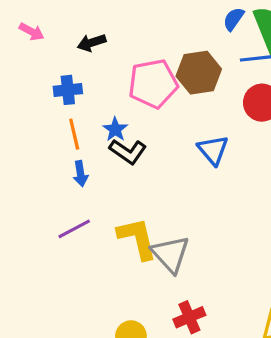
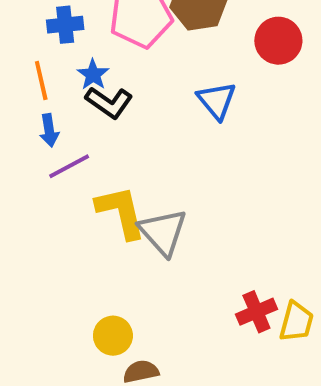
blue cross: (68, 90) -> (65, 25), moved
purple line: (74, 229) -> (69, 166), moved
red cross: (189, 317) -> (256, 312), moved

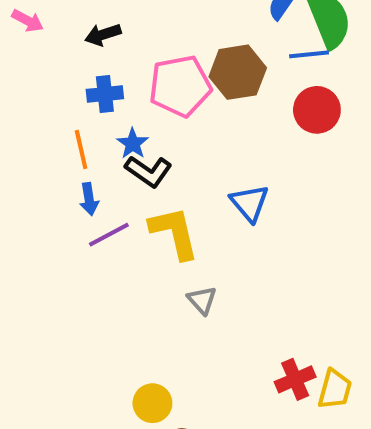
blue triangle: (217, 100) -> (250, 203), moved
yellow L-shape: (121, 212) -> (174, 233), moved
gray triangle: (163, 232) -> (202, 300), size x0.6

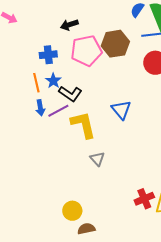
black arrow: (103, 35) -> (69, 25), moved
blue star: (133, 144) -> (53, 81), moved
purple line: (109, 235) -> (58, 111), moved

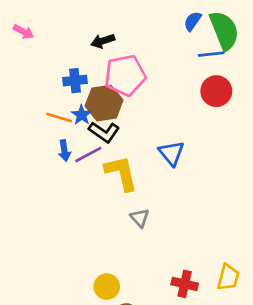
brown hexagon: (115, 44) -> (104, 103), moved
orange line: (36, 83) -> (59, 118), turned -60
red cross: (144, 199) -> (185, 284), moved, turned 36

